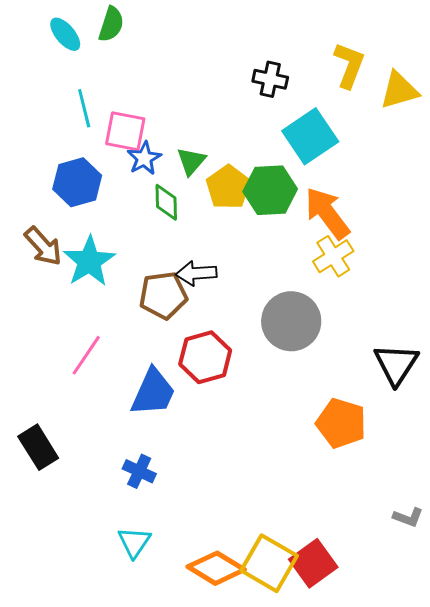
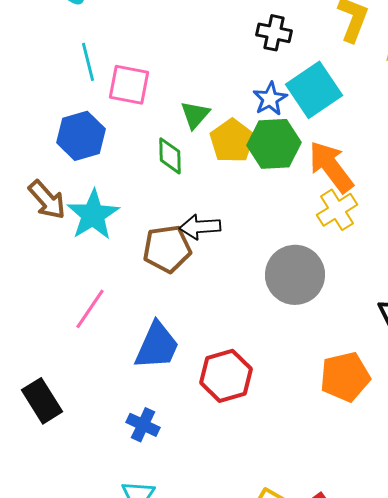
blue star: (144, 158) -> (270, 99), moved
red hexagon: (205, 357) -> (226, 376), moved
orange pentagon: (341, 423) -> (345, 377), turned -30

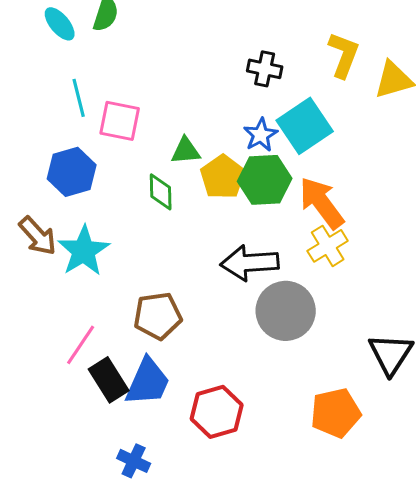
green triangle: (195, 115) -> (186, 151), turned 44
black arrow: (200, 227) -> (250, 263), moved, size x1.4
brown pentagon: (167, 249) -> (158, 316), moved
black rectangle: (42, 401) -> (109, 380), moved

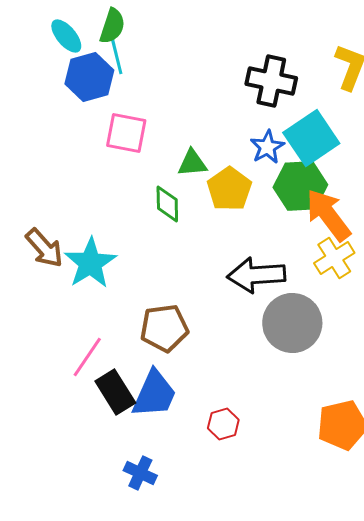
black cross: (265, 69) -> (271, 81), size x1.4
cyan line: (79, 98) -> (116, 55), moved
blue hexagon: (72, 172) -> (89, 77), moved
green hexagon: (265, 180) -> (300, 186), moved
red hexagon: (217, 412) -> (223, 424), size x0.6

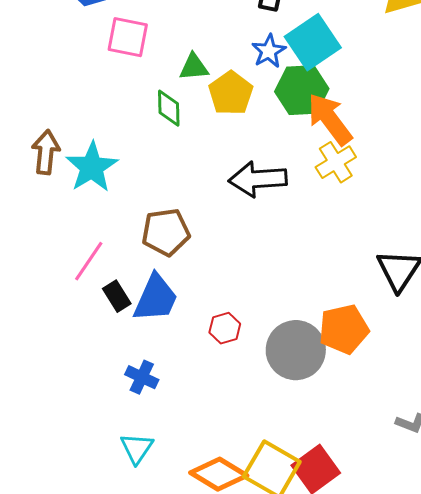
brown arrow: (44, 248) -> (46, 152), turned -132
gray circle: (292, 323) -> (296, 350), moved
black rectangle: (115, 392) -> (117, 296), size x0.7

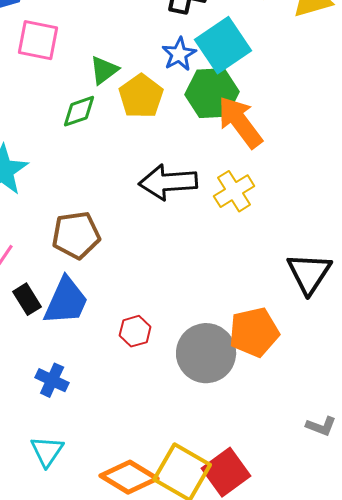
green triangle: (194, 67) -> (104, 70), turned -32
green diamond: (169, 108) -> (79, 111), turned 72
yellow cross: (336, 162) -> (234, 191), moved

